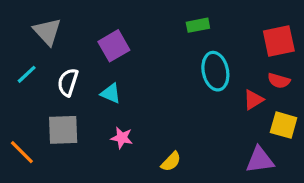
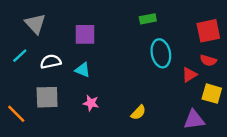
purple square: (114, 46) -> (85, 34), turned 30
white semicircle: (68, 82) -> (51, 62), turned 60
yellow semicircle: (171, 162) -> (138, 113), moved

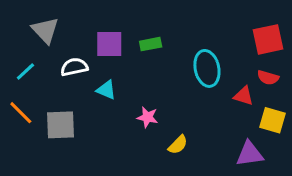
green rectangle: (148, 19) -> (151, 44), moved
white semicircle: (51, 62) -> (74, 67), moved
red triangle: (189, 75) -> (244, 96), turned 49
pink star: (91, 103) -> (147, 117), moved
orange line: (16, 114) -> (21, 113), moved

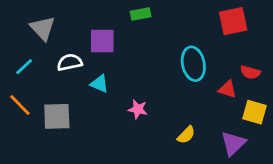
red square: (268, 39) -> (233, 21), moved
green rectangle: (151, 44) -> (141, 14), moved
yellow semicircle: (178, 145) -> (186, 135), moved
purple triangle: (250, 154) -> (233, 143), turned -36

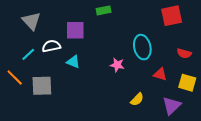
cyan line: (24, 67) -> (28, 54), moved
red triangle: (227, 89) -> (160, 74), moved
pink star: (138, 109) -> (117, 65), moved

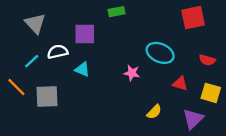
cyan ellipse: (142, 47) -> (160, 53), turned -55

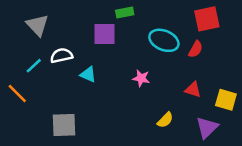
purple square: (85, 34) -> (105, 34), moved
cyan ellipse: (160, 53) -> (164, 40), moved
red semicircle: (207, 60) -> (196, 49), moved, turned -77
gray square: (47, 96) -> (64, 125), moved

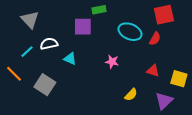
gray square: (64, 125) -> (45, 85), moved, turned 35

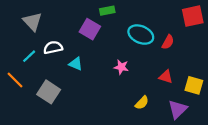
red square: (164, 15) -> (193, 16), moved
purple square: (83, 27) -> (90, 29), turned 30

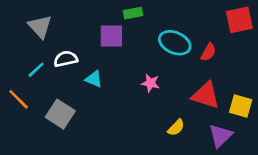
purple square: (90, 29) -> (111, 36), turned -30
red triangle: (166, 77) -> (206, 95), size x1.6

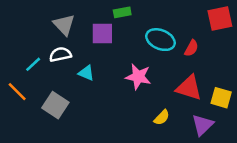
gray triangle: (40, 27) -> (64, 25), moved
pink star: (150, 83) -> (138, 77), size x1.5

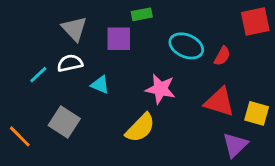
orange line: (17, 92) -> (20, 136), moved
yellow semicircle: (162, 117) -> (140, 128), moved, size x1.6

